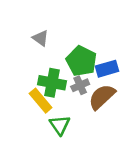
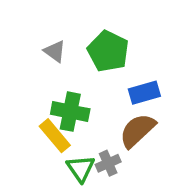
green pentagon: (81, 61) -> (108, 51), moved
gray cross: (80, 85) -> (108, 163), moved

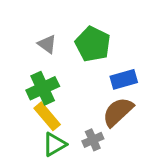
green cross: (70, 112) -> (43, 88), moved, turned -36
green triangle: (81, 168) -> (54, 144), moved, turned 35

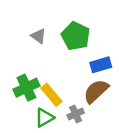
green cross: (43, 88) -> (26, 88), moved
yellow rectangle: (47, 116) -> (52, 95), moved

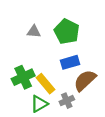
gray triangle: (38, 36) -> (34, 31), turned -32
blue rectangle: (101, 65) -> (70, 62), moved

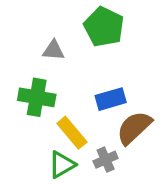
green pentagon: (67, 31) -> (104, 27), moved
green cross: (23, 77) -> (37, 97), moved, turned 35

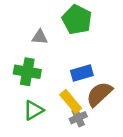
yellow rectangle: (72, 133) -> (71, 102), moved
green triangle: (62, 165) -> (33, 110), moved

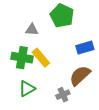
blue rectangle: (82, 73) -> (85, 48), moved
yellow rectangle: (71, 102) -> (41, 58), moved

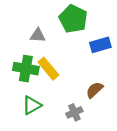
blue rectangle: (85, 48) -> (100, 45), moved
brown semicircle: (80, 76) -> (95, 90), size x0.7

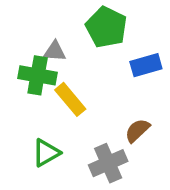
green cross: (26, 69) -> (38, 75), moved
gray cross: (74, 112) -> (108, 163), size x1.5

